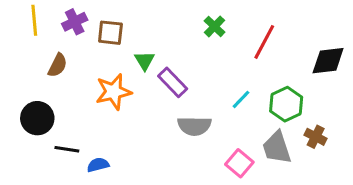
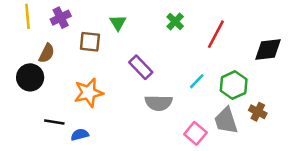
brown square: (110, 33) -> (90, 42), moved
green triangle: (145, 61) -> (118, 23), moved
orange star: (113, 92) -> (89, 93), moved
black circle: (37, 118) -> (30, 77), moved

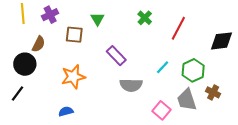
black line: (54, 122) -> (17, 94), moved, turned -63

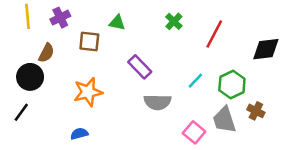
green triangle: (97, 19) -> (117, 23), turned -48

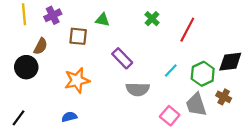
black diamond: (266, 49) -> (230, 62), moved
black line: (21, 112) -> (19, 118), moved

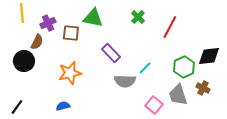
purple cross: (53, 15) -> (48, 23), moved
green triangle: (102, 20) -> (93, 18), size x1.5
cyan line: (171, 70) -> (145, 68), moved

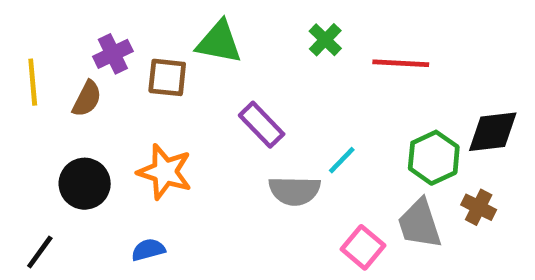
yellow line: (22, 13) -> (33, 82), moved
red line: (170, 27) -> (401, 63), turned 65
black circle: (24, 61) -> (85, 184), moved
orange star: (70, 73) -> (165, 172), turned 30

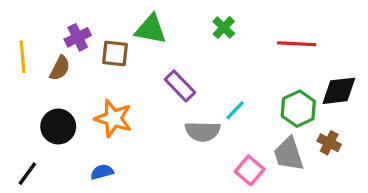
red line: (401, 63) -> (297, 44), moved

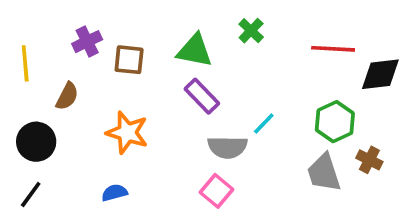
green triangle: (151, 29) -> (195, 51), moved
brown semicircle: (60, 68) -> (67, 96), moved
black diamond: (339, 91) -> (380, 74), moved
black circle: (58, 127) -> (36, 142), moved
pink square: (250, 170) -> (216, 191), moved

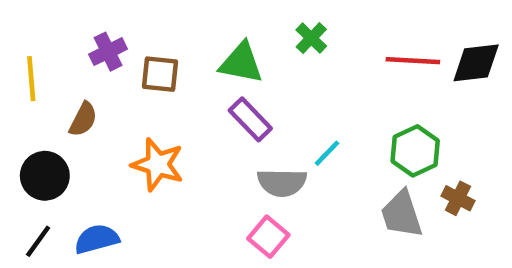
black diamond: (380, 74) -> (476, 63), moved
blue semicircle: (114, 193) -> (97, 239), moved, size x1.4

